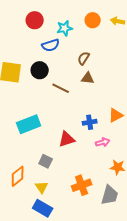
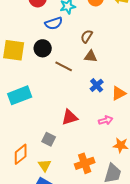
blue cross: (90, 122) -> (97, 85), moved, turned -32
cyan rectangle: (29, 124) -> (20, 95), moved

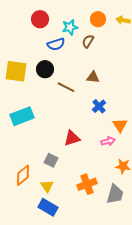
brown semicircle: (87, 36) -> (88, 41), moved
orange triangle: (119, 93) -> (120, 125), moved, turned -35

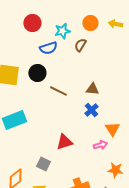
brown triangle: (93, 77) -> (92, 89), moved

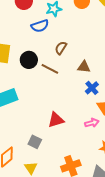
brown semicircle: (80, 45) -> (61, 48), moved
black circle: (37, 73) -> (29, 60), moved
blue cross: (91, 110) -> (92, 88), moved

